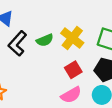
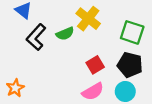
yellow cross: (72, 38) -> (88, 19), moved

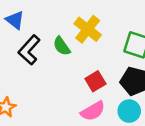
green semicircle: (65, 34) -> (62, 46), turned 78

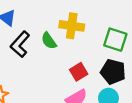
yellow cross: (88, 29) -> (72, 26), turned -30

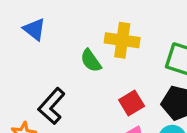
black L-shape: (20, 44) -> (52, 106), moved

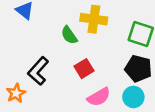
red square: (132, 103) -> (84, 69), moved

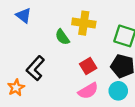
red square: (84, 69) -> (88, 66), moved

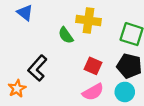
red square: (88, 66) -> (93, 66), turned -35

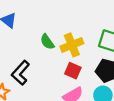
yellow cross: (88, 20) -> (72, 45), moved, turned -30

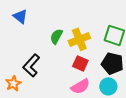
green semicircle: (47, 42) -> (56, 36), turned 63

